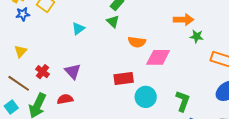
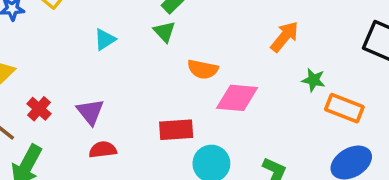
orange arrow: (183, 20) -> (285, 37), turned -54
green star: (197, 37) -> (314, 80), moved
red semicircle: (65, 99) -> (103, 150), moved

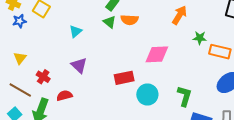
orange semicircle: (203, 69) -> (129, 20), moved
purple triangle: (90, 112) -> (79, 65), moved
red semicircle: (103, 150) -> (64, 96), moved

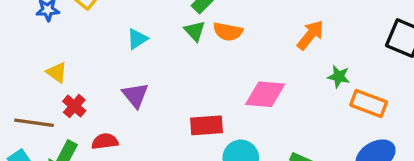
yellow triangle: (20, 58) -> (57, 72), moved, turned -40
brown line: (20, 90) -> (34, 123), turned -30

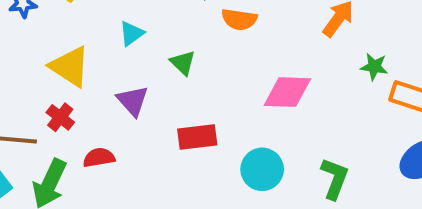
green triangle: (195, 31) -> (183, 63), moved
yellow triangle: (57, 72) -> (70, 67), moved, size x1.6
red rectangle: (206, 125) -> (197, 137), moved

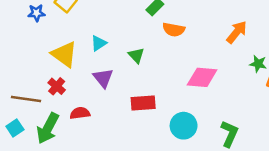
cyan triangle: (132, 33) -> (99, 43), moved

